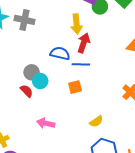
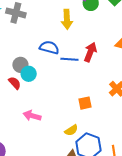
red arrow: (84, 43) -> (90, 52), moved
orange square: (75, 87) -> (85, 103), moved
yellow semicircle: (96, 121) -> (71, 130), moved

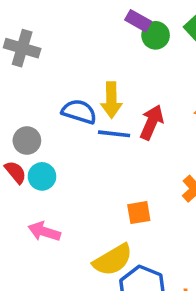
yellow arrow: (67, 19) -> (111, 100), moved
cyan circle: (29, 74) -> (42, 176), moved
yellow semicircle: (71, 130) -> (113, 260), size x1.6

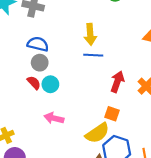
blue semicircle: (79, 112) -> (38, 44), moved
red arrow: (152, 122) -> (117, 82), moved
orange square: (139, 213) -> (112, 114), moved, turned 32

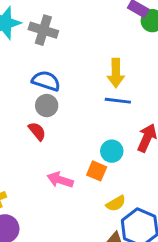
cyan circle: (50, 84) -> (112, 151), moved
orange square: (112, 114) -> (97, 171), moved
yellow semicircle: (97, 133) -> (116, 203), size x0.6

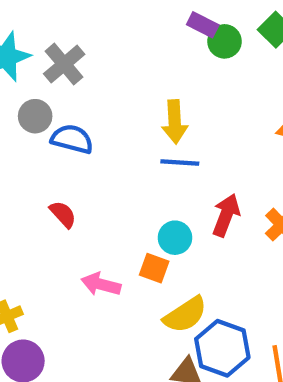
gray cross: (43, 30) -> (64, 64), turned 36
gray circle: (47, 106) -> (35, 116), moved
yellow semicircle: (116, 203) -> (185, 315), size x1.5

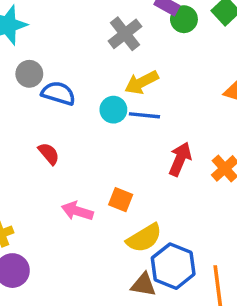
gray cross: (64, 64) -> (125, 34), moved
yellow arrow: (175, 122) -> (141, 82), turned 64
cyan circle: (175, 238) -> (113, 110), moved

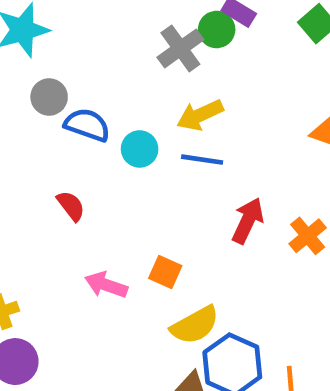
green circle: (184, 19) -> (217, 30), moved
cyan circle: (113, 110) -> (140, 149), moved

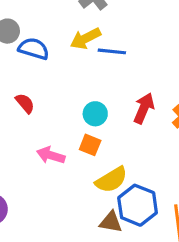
yellow arrow: (200, 115) -> (85, 39), moved
cyan circle: (140, 149) -> (95, 114), moved
blue line: (202, 160) -> (112, 51), moved

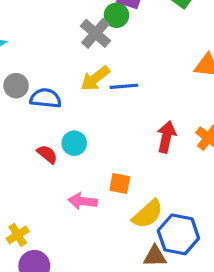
cyan circle: (95, 114) -> (74, 143), moved

